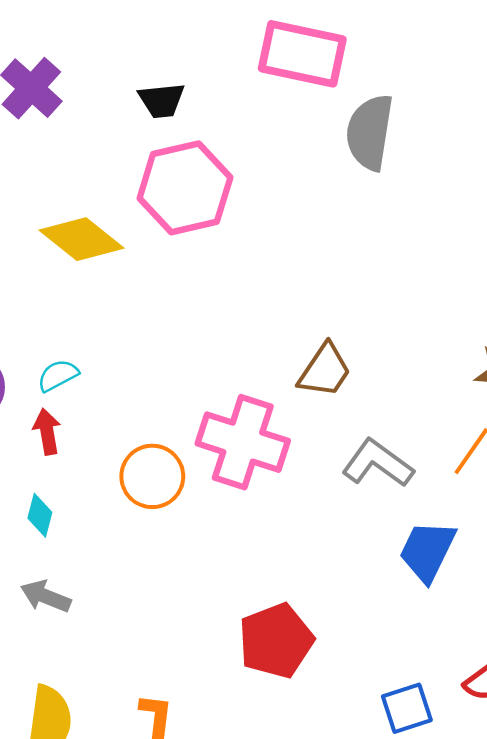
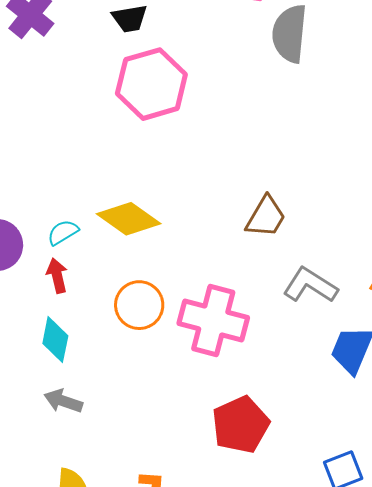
yellow diamond: (81, 239) -> (129, 219), moved
pink cross: (243, 442) -> (213, 321), moved
cyan diamond: (40, 515) -> (55, 340), size x1.4

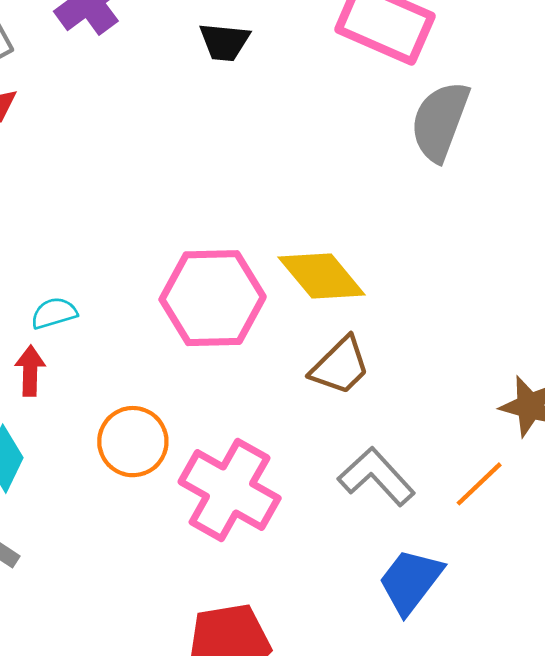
pink hexagon: (151, 84) -> (213, 298), moved
yellow diamond: (129, 219) -> (322, 276), moved

